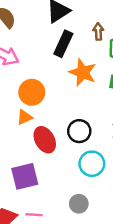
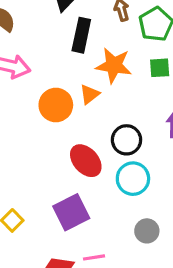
orange triangle: (25, 117) -> (90, 94), moved
cyan circle: (92, 164) -> (133, 179), moved

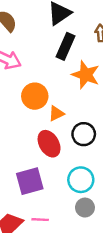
orange triangle: (90, 94) -> (56, 114), moved
cyan circle: (133, 179) -> (81, 180), moved

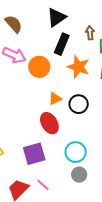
orange circle: (35, 96) -> (39, 67), moved
black circle: (84, 134) -> (79, 104), moved
pink line: (40, 220) -> (43, 185), turned 40

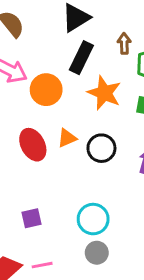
red ellipse: (49, 123) -> (33, 145), moved
purple square: (34, 154) -> (32, 218), size x0.6
pink line: (43, 185) -> (42, 265), turned -56

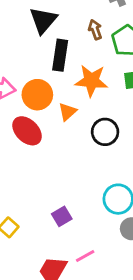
orange triangle: (67, 138) -> (67, 112), moved
red ellipse: (33, 145) -> (27, 131), moved

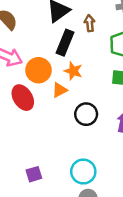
brown arrow: (95, 30) -> (90, 23), moved
orange star: (91, 81) -> (73, 71), moved, size x0.7

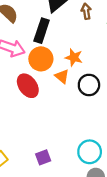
black rectangle: (65, 43) -> (42, 31), moved
orange triangle: (59, 90) -> (62, 76), turned -49
black circle: (86, 114) -> (89, 85), moved

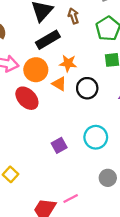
black rectangle: (42, 31) -> (48, 40), moved, turned 50
cyan circle: (90, 152) -> (96, 137), moved
purple square: (43, 157) -> (59, 145), moved

